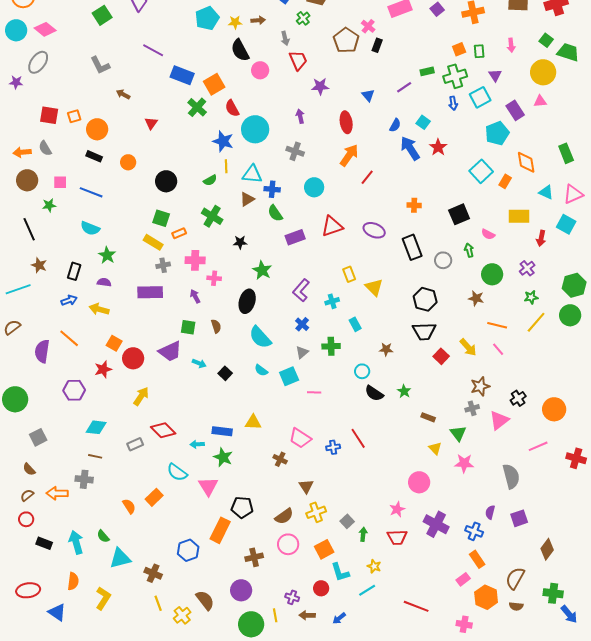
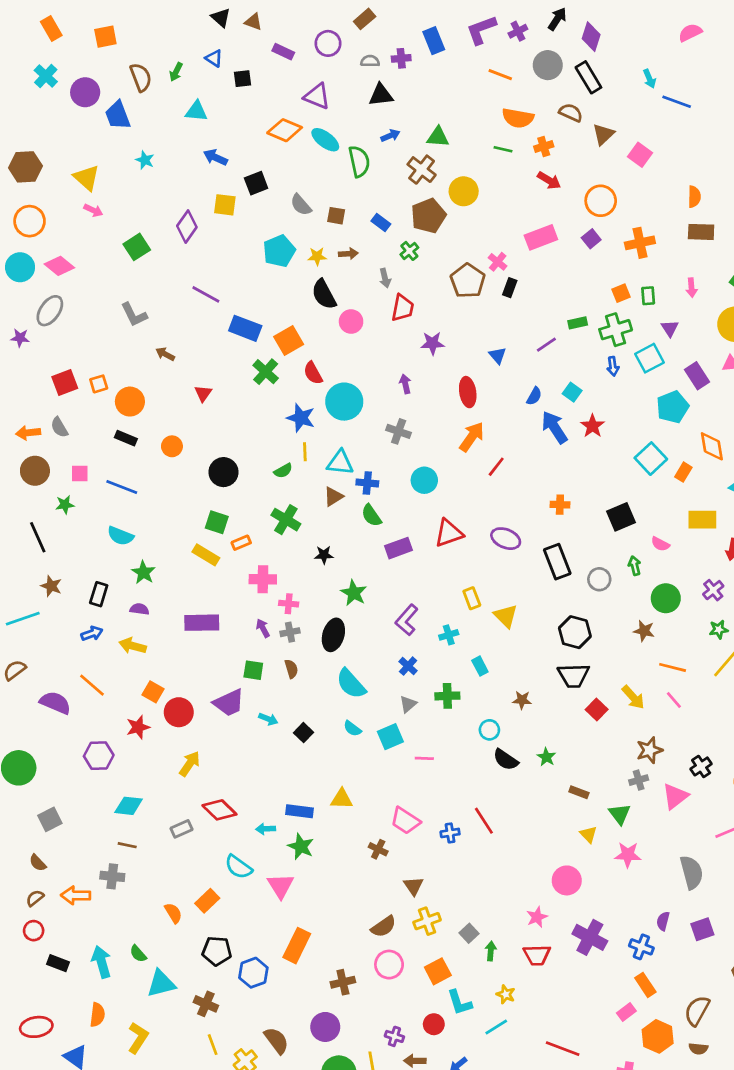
red trapezoid: (298, 60) -> (403, 308), turned 35
red square: (49, 115) -> (65, 383), turned -30
gray cross: (163, 265) -> (290, 632), moved
purple semicircle: (42, 351) -> (55, 703), turned 105
black pentagon: (242, 507) -> (217, 951), moved

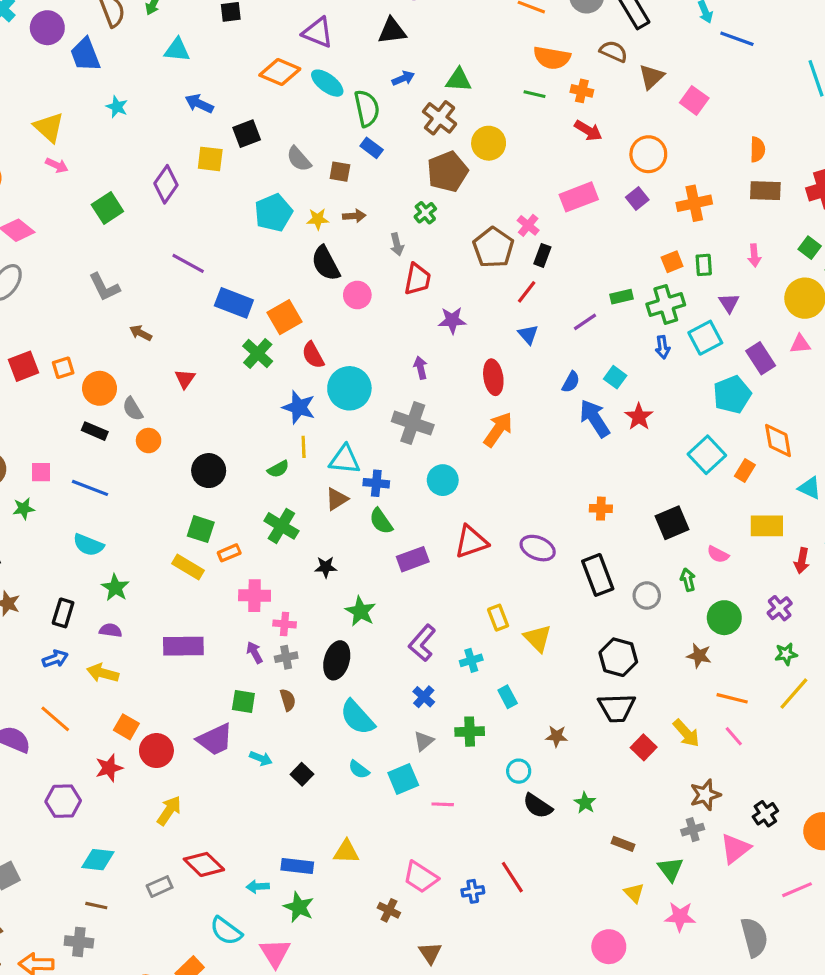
orange cross: (544, 147) -> (582, 91), turned 30
blue rectangle: (381, 222) -> (372, 148), moved
gray semicircle: (59, 427) -> (133, 409), moved
gray cross: (399, 431) -> (413, 423), size x1.4
red line: (496, 467) -> (527, 292), moved

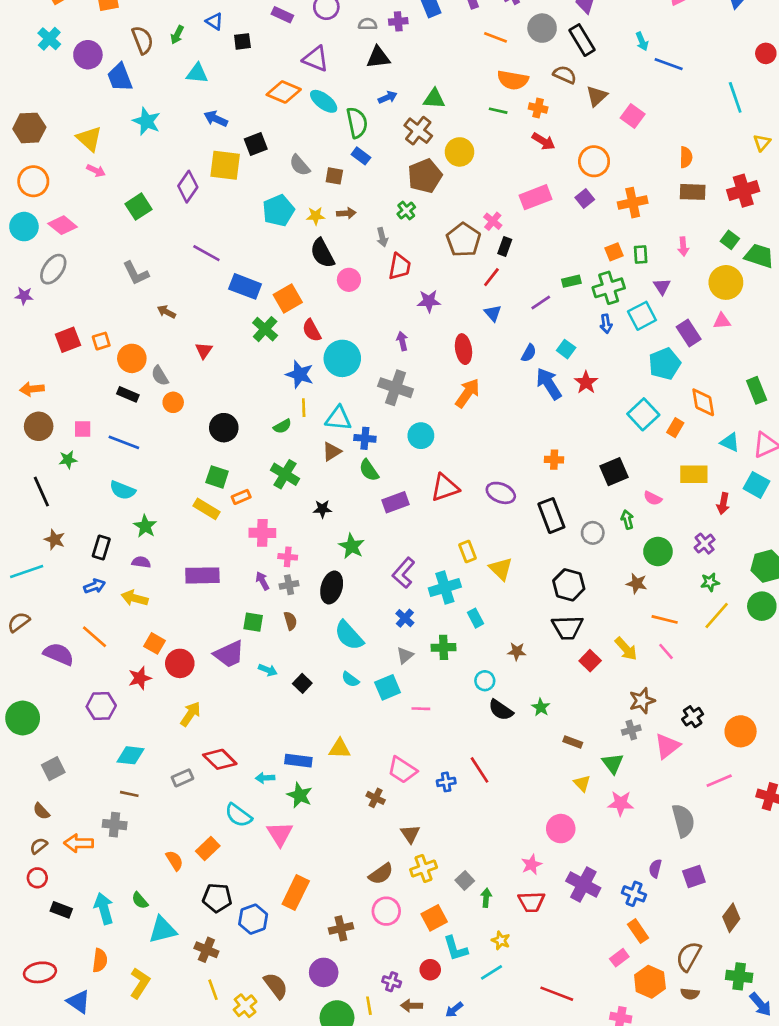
cyan star: (117, 107) -> (147, 121), size x1.5
yellow square: (210, 159) -> (225, 165), size x1.4
cyan cross: (471, 660) -> (445, 587), size x1.6

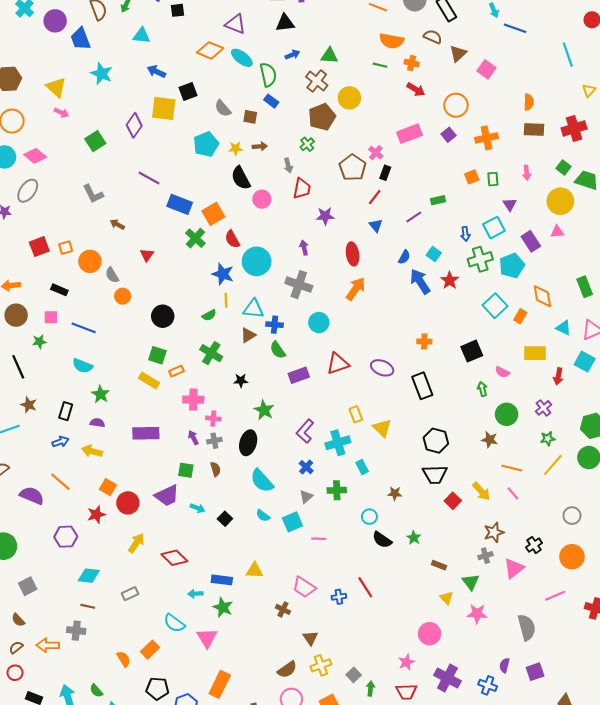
green cross: (609, 288) -> (480, 259), moved
black rectangle: (128, 394) -> (59, 290), moved
gray circle: (593, 533) -> (572, 516), moved
red diamond: (220, 759) -> (174, 558), moved

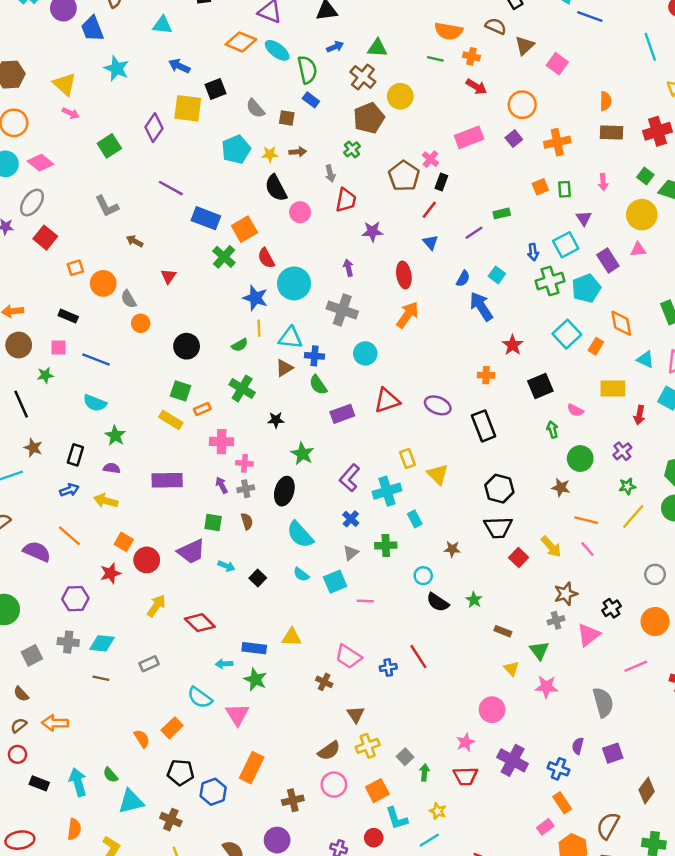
red square: (39, 247) -> (45, 238), moved, turned -30
red star: (450, 280) -> (513, 345), moved
gray cross: (76, 631) -> (68, 642), moved

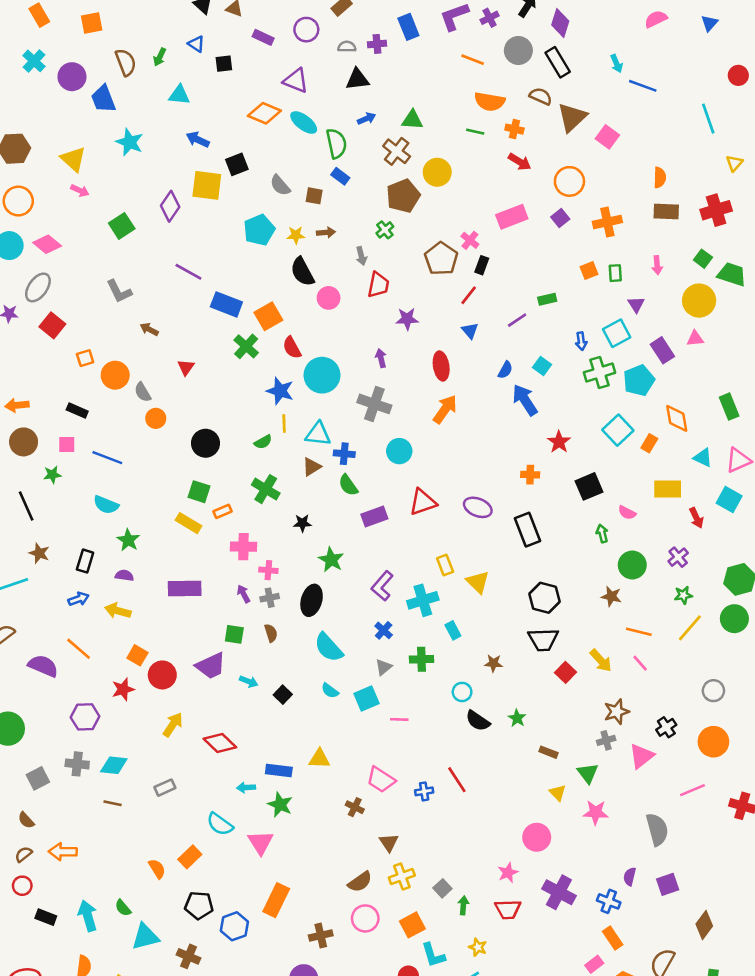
brown triangle: (525, 46) -> (572, 117), size x1.4
red arrow: (639, 415) -> (696, 518), turned -36

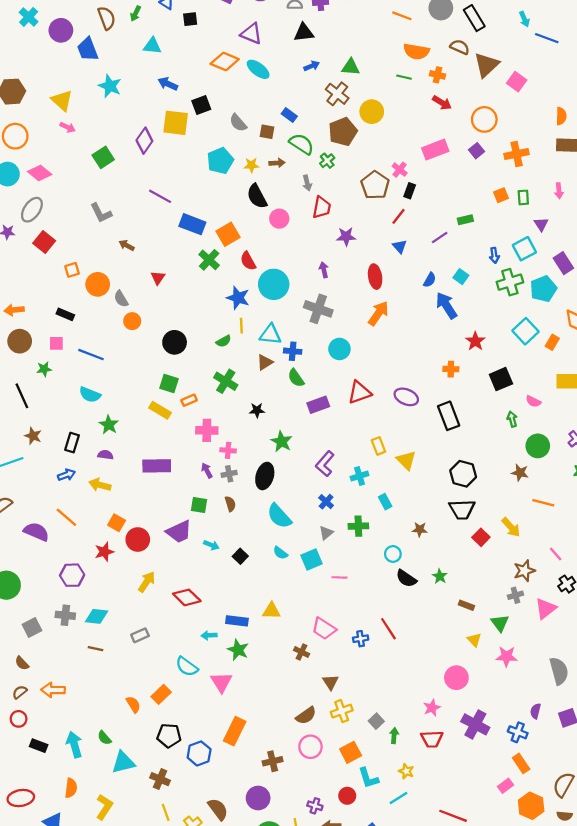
green semicircle: (336, 143) -> (302, 144), moved, turned -45
cyan cross: (423, 600) -> (359, 476), size x0.7
pink line: (640, 663) -> (556, 554), moved

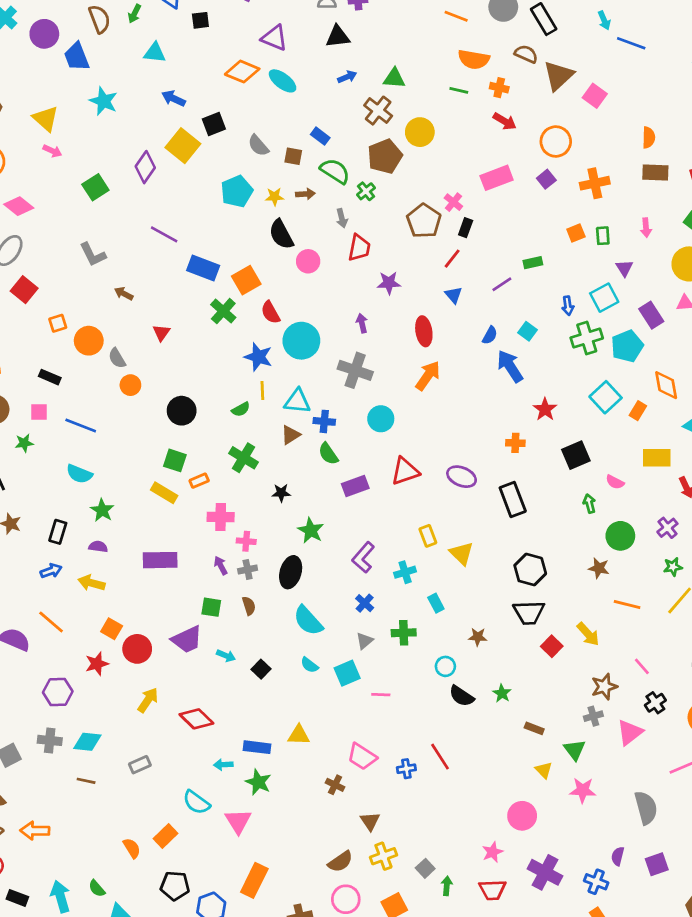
yellow square: (176, 123) -> (183, 146), turned 32

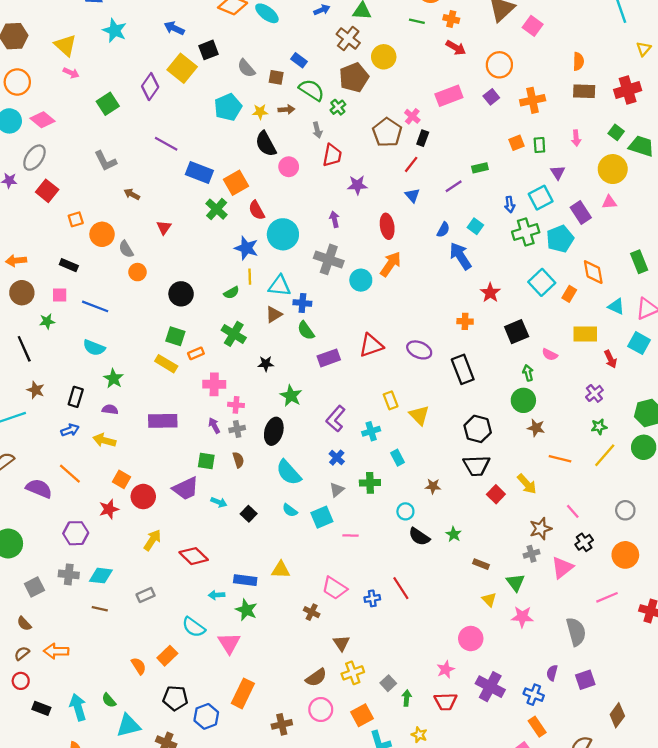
cyan circle: (381, 419) -> (361, 280), moved
green circle: (620, 536) -> (523, 400), moved

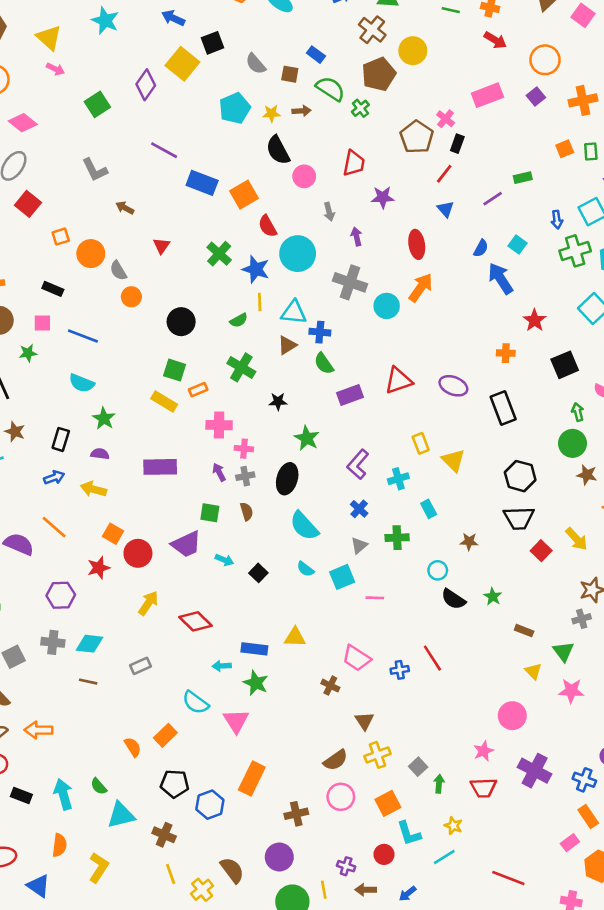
gray arrow: (317, 130) -> (329, 212), moved
green cross: (217, 209) -> (219, 254), moved

